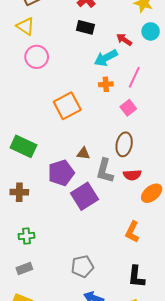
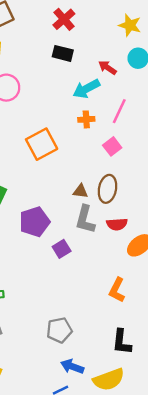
brown triangle: (83, 154) -> (80, 191), moved
purple square: (84, 196) -> (62, 249), size x0.6

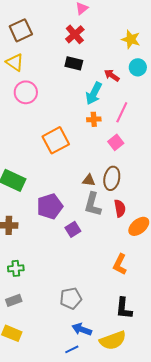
cyan arrow: (86, 89) -> (94, 93), turned -35
red semicircle: (117, 224) -> (120, 208), turned -96

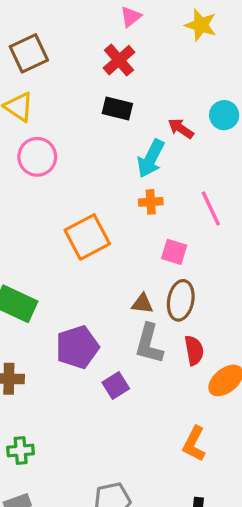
yellow star: (131, 39) -> (201, 25), moved
pink line: (122, 112) -> (211, 209), moved, turned -50
pink square: (116, 142) -> (174, 252), moved, turned -35

